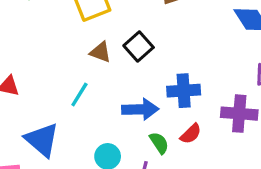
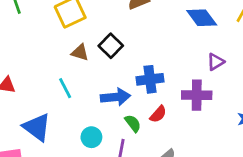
cyan line: (79, 95) -> (65, 88), turned -55

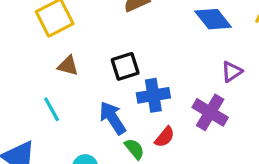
black square: (111, 46) -> (125, 66), moved, turned 30
purple cross: (197, 95) -> (210, 112), turned 32
blue arrow: (116, 97) -> (113, 118), turned -116

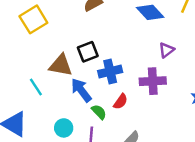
brown triangle: (68, 66) -> (61, 65), moved, size x1.5
purple cross: (210, 112) -> (153, 81), turned -30

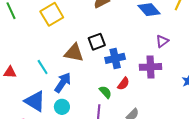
cyan line: (36, 87) -> (43, 67), moved
blue arrow: (81, 90) -> (63, 83), moved, turned 70
cyan circle: (64, 128) -> (62, 107), moved

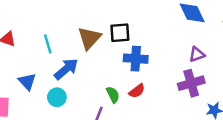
brown triangle: (74, 53) -> (89, 38), turned 45
purple cross: (150, 67) -> (191, 83), moved, turned -30
blue triangle: (35, 101) -> (27, 82), size x0.7

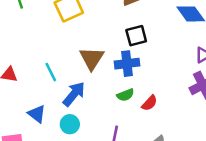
black square: (120, 33) -> (136, 36), moved
blue cross: (136, 59) -> (127, 64), moved
green semicircle: (113, 95) -> (125, 95), moved, turned 105

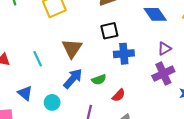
blue cross: (127, 64) -> (124, 54), moved
blue arrow: (74, 94) -> (73, 79), moved
red semicircle: (149, 103) -> (119, 95), moved

